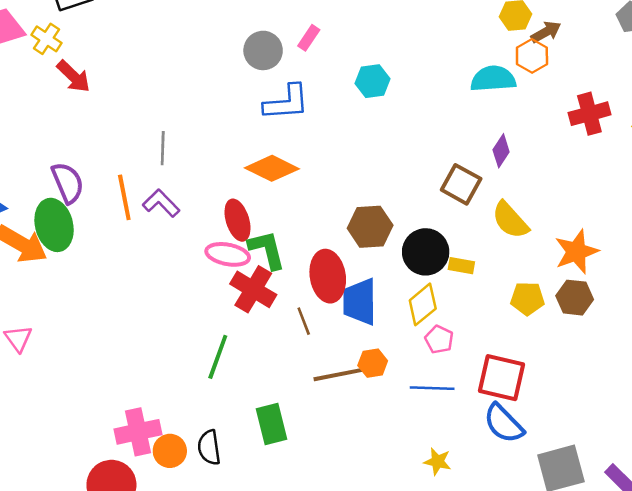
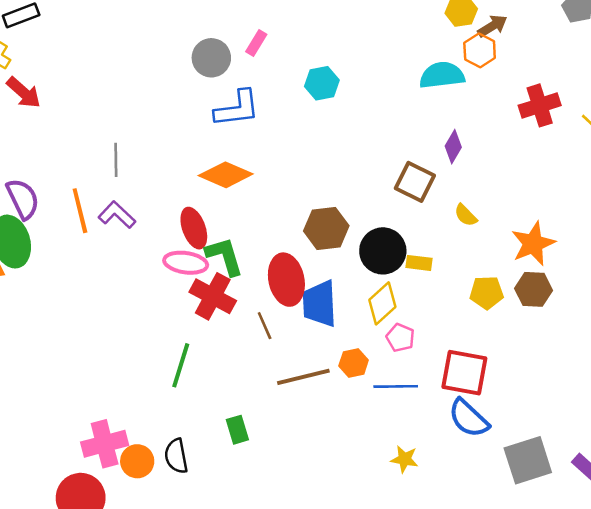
yellow semicircle: (510, 220) -> (466, 215), size x0.6
orange hexagon: (373, 363) -> (354, 363), moved
green rectangle: (272, 424) -> (237, 430), size x0.7

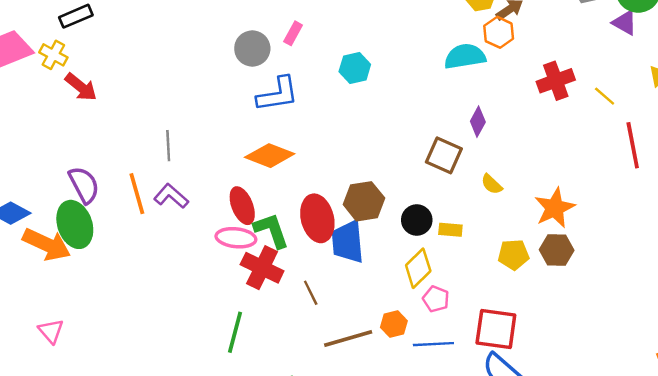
black circle: (383, 251) -> (417, 220), size x0.7
red ellipse: (286, 280) -> (317, 218), moved
blue trapezoid: (319, 304) -> (348, 242), moved

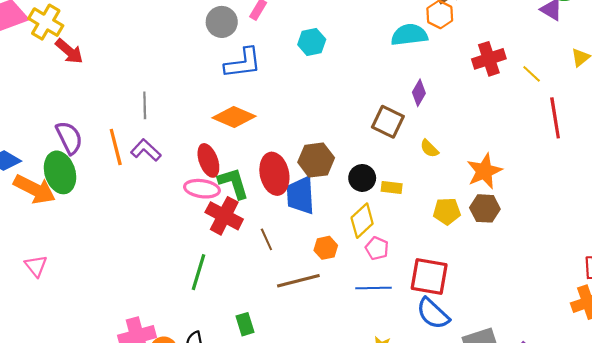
yellow cross: (53, 55) -> (46, 22), size x1.4
orange hexagon: (394, 324) -> (326, 248), moved

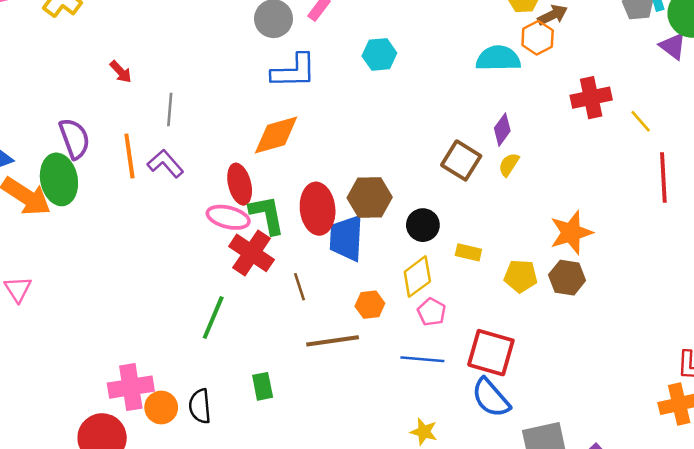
red arrow: (69, 51) -> (121, 72), moved, size x0.7
orange diamond: (234, 117) -> (276, 135), turned -45
yellow semicircle: (429, 149) -> (509, 165), moved, turned 72
yellow rectangle: (392, 188) -> (468, 252), moved

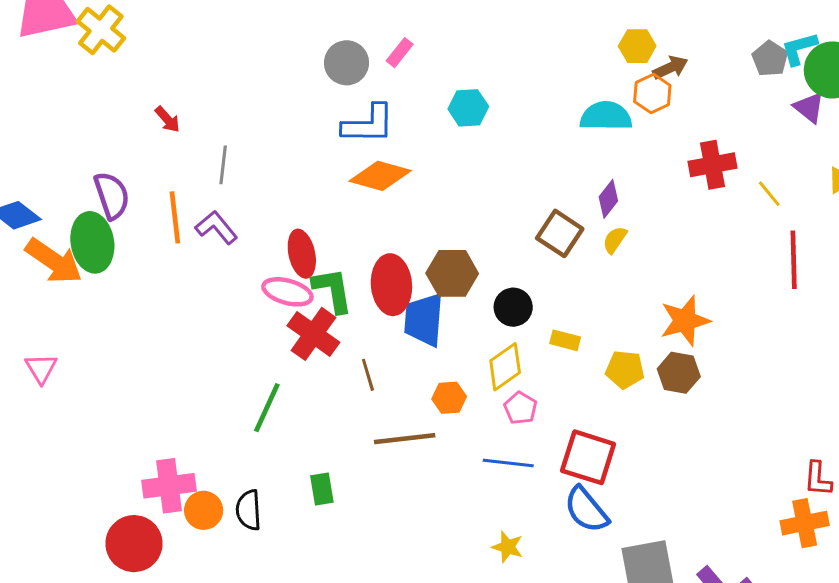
orange diamond: (276, 135) -> (380, 176), moved, turned 30

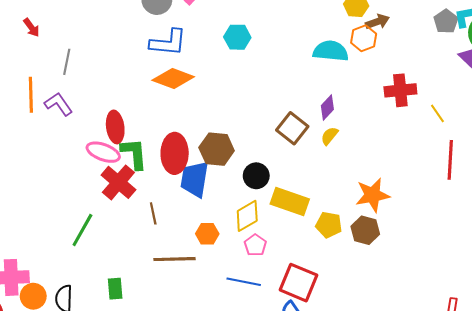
yellow rectangle: (565, 340) -> (290, 201), size x1.8

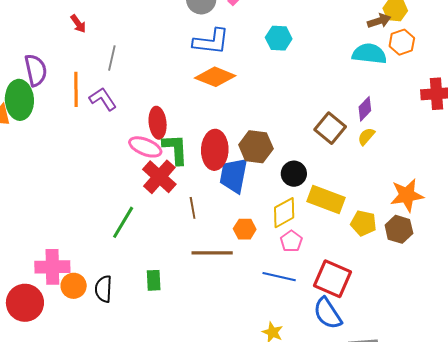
brown arrow: (377, 22) -> (379, 21), moved

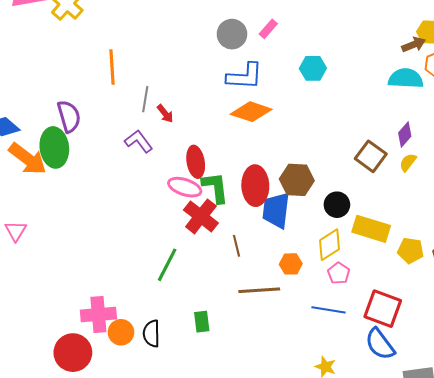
red arrow: (78, 24) -> (165, 114), moved
orange line: (76, 89) -> (112, 67), moved

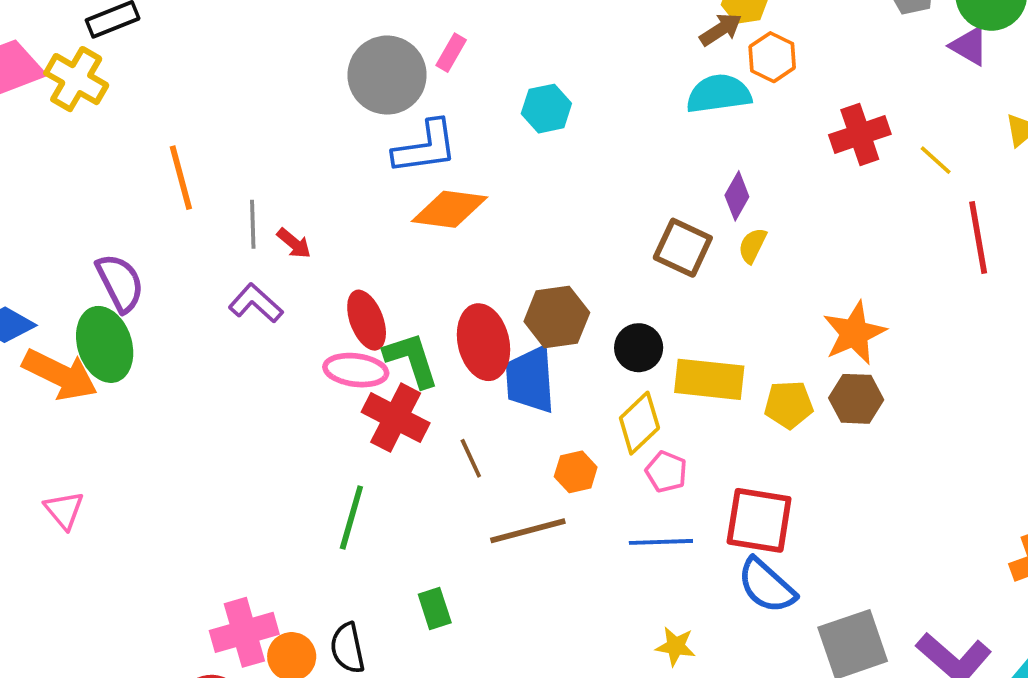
gray circle: (232, 34) -> (387, 75), size x1.4

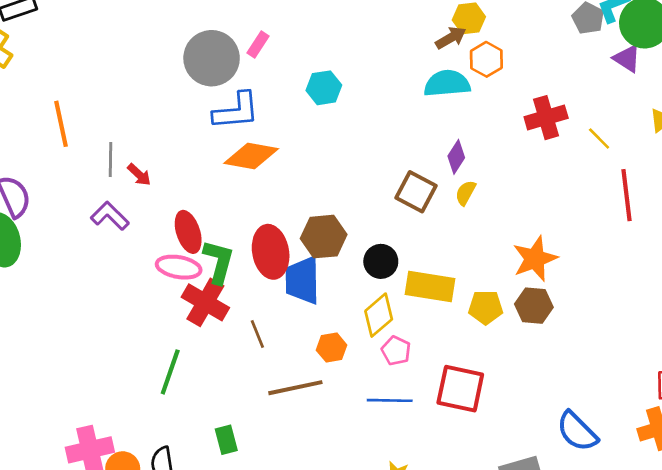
green L-shape: (411, 360) -> (219, 262), turned 30
blue semicircle: (767, 586) -> (577, 431), moved

